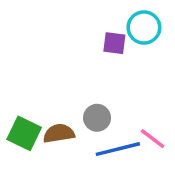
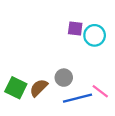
cyan circle: (144, 27) -> (95, 35), moved
brown semicircle: (59, 133) -> (39, 88), turned -36

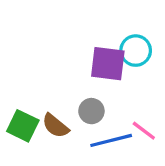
purple square: (75, 29) -> (108, 64), moved, size x1.6
brown semicircle: (39, 88) -> (56, 126), turned -96

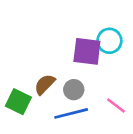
brown semicircle: (56, 126) -> (45, 84), moved, turned 95
blue line: (111, 140) -> (71, 113), moved

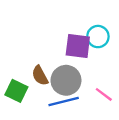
brown semicircle: (45, 84) -> (40, 76), turned -72
gray circle: (74, 90) -> (66, 80), size x1.6

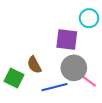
cyan circle: (98, 37) -> (89, 18), moved
gray circle: (66, 80) -> (74, 68), moved

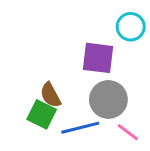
green square: (14, 78) -> (42, 114), moved
pink line: (89, 81) -> (128, 132), moved

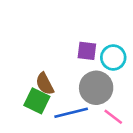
cyan circle: (131, 27) -> (113, 57), moved
purple square: (98, 58) -> (87, 51), size x0.7

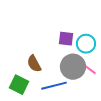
green square: (37, 101) -> (19, 85), moved
pink line: (113, 117) -> (89, 69), moved

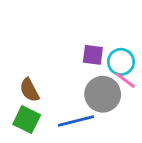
brown semicircle: (34, 64) -> (29, 90), moved
pink line: (89, 69) -> (125, 80), moved

